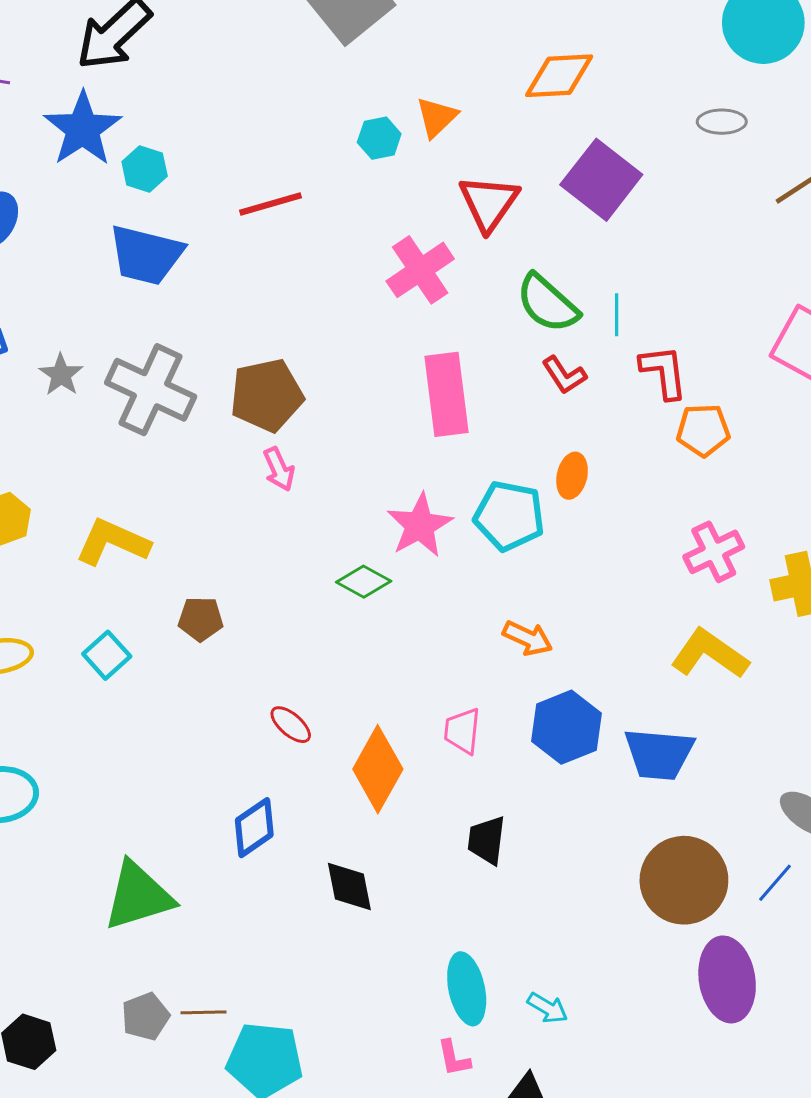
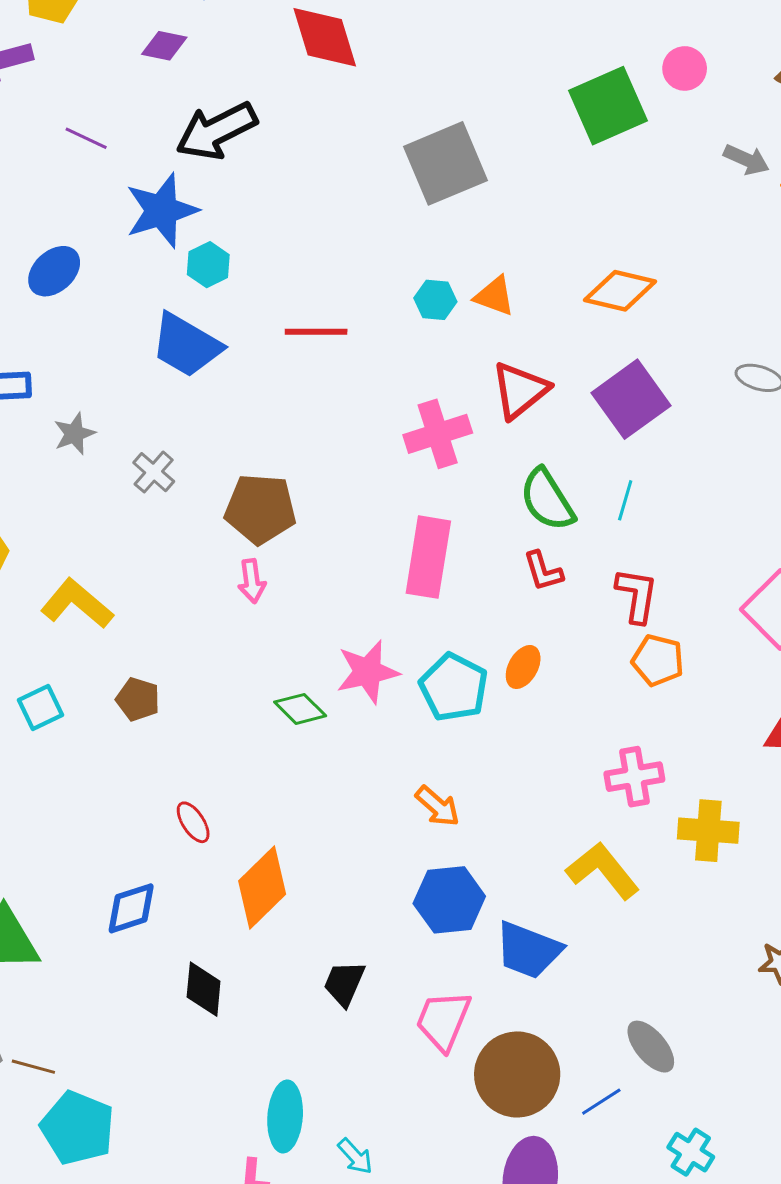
orange triangle: (437, 117) -> (495, 296), turned 48
cyan line: (617, 315) -> (625, 500), moved
gray cross: (151, 390) -> (154, 472), size x0.5
pink trapezoid: (462, 731) -> (443, 1020), moved, size x1.4

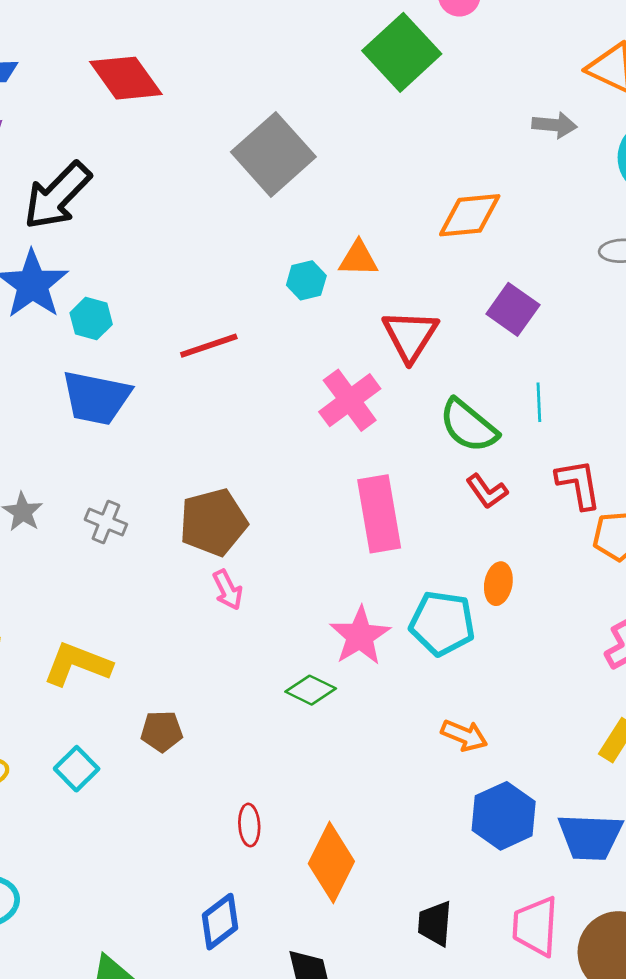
gray arrow: (746, 160) -> (554, 125), moved
purple square: (631, 399) -> (513, 309), size x0.7
red ellipse: (193, 822) -> (249, 825), turned 48

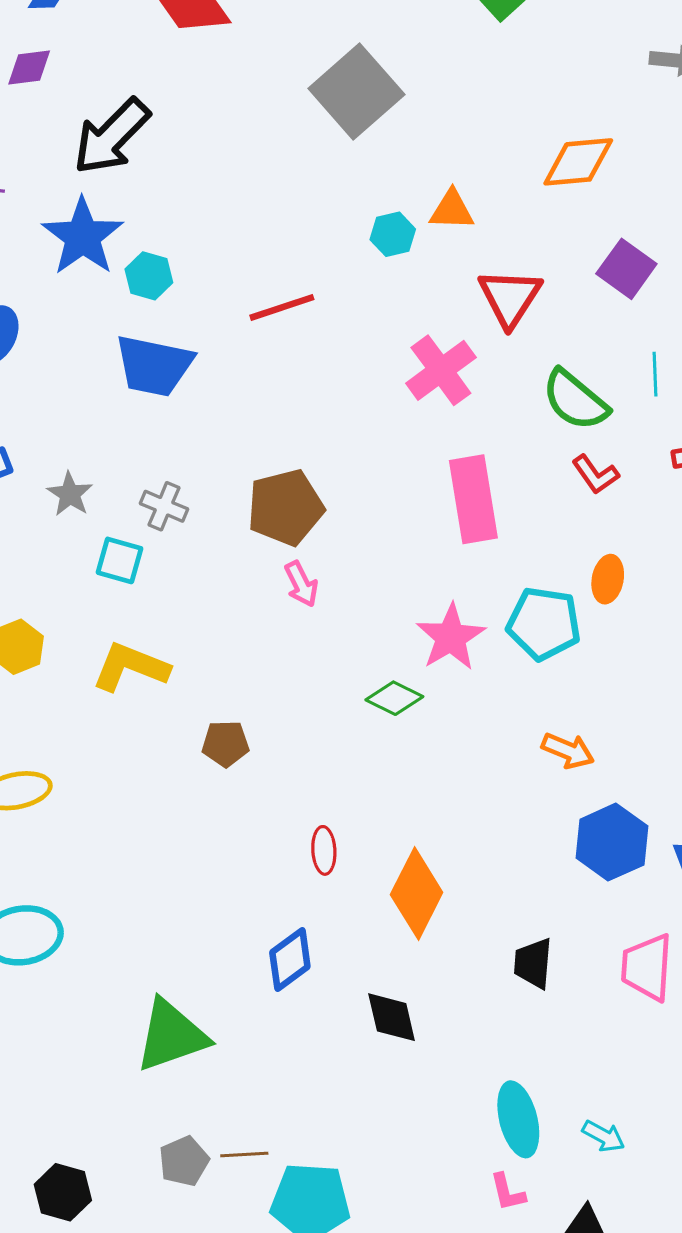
cyan square: (77, 769) -> (120, 560), moved, turned -30

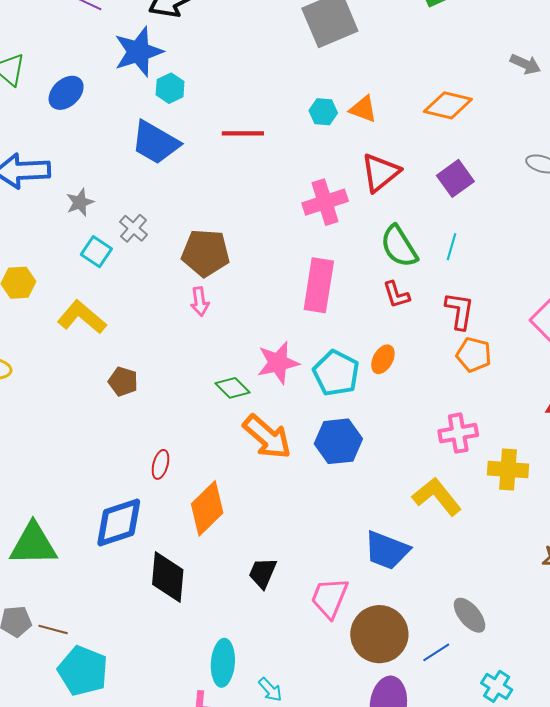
orange arrow: (568, 751) -> (267, 437), moved, size x1.6
blue hexagon: (612, 842) -> (338, 441), moved
blue diamond: (290, 959) -> (119, 523), size x1.4
black diamond: (392, 1017) -> (168, 577), size x1.4

